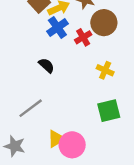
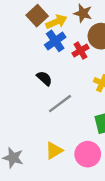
gray line: (31, 108) -> (60, 104), moved
pink circle: (72, 145) -> (88, 154), moved

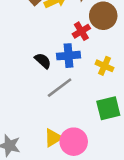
blue cross: (55, 41) -> (69, 56), moved, turned 30
pink circle: (88, 154) -> (74, 142), moved

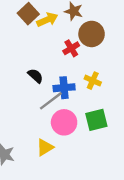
blue cross: (69, 56) -> (64, 88), moved
pink circle: (74, 142) -> (64, 122), moved

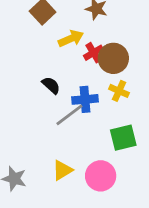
yellow arrow: (47, 20) -> (71, 39), moved
brown circle: (92, 34) -> (113, 58), moved
pink circle: (64, 122) -> (101, 176), moved

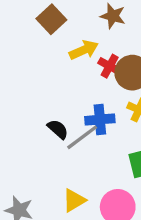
red cross: (94, 53) -> (110, 66), turned -30
black semicircle: (51, 85) -> (58, 129), moved

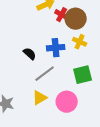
gray line: (82, 137) -> (45, 74), moved

